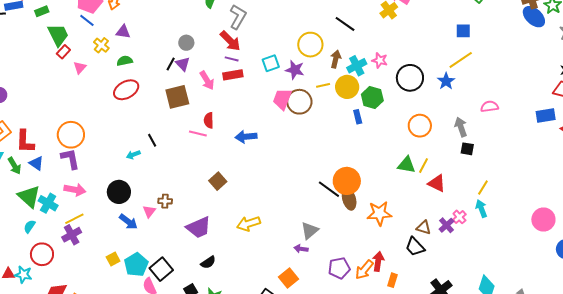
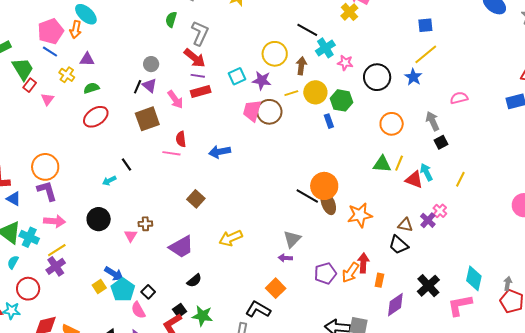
cyan cross: (357, 66) -> (325, 48), moved
black square: (467, 149) -> (441, 142), turned -32
cyan arrow: (481, 209) -> (426, 172), moved
blue arrow: (128, 222) -> (114, 274), moved
black square: (161, 269) -> (148, 292), size x0.6

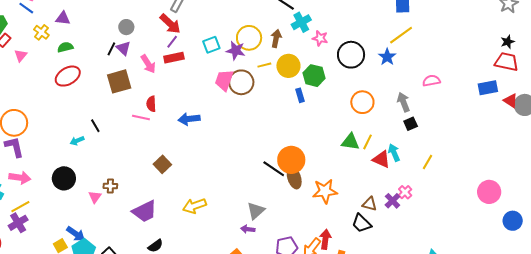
yellow circle: (275, 54) -> (249, 38), moved
purple line: (198, 76) -> (172, 42), turned -64

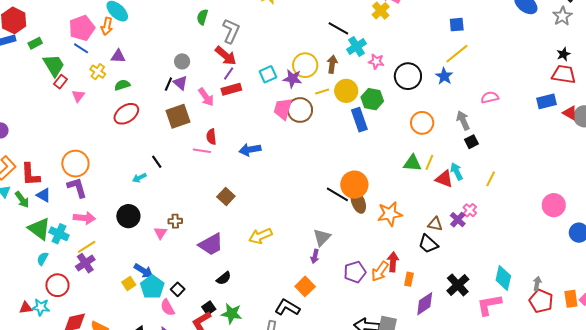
blue rectangle: (300, 95) -> (359, 120), size x1.6
purple arrow: (248, 229) -> (315, 256), turned -80

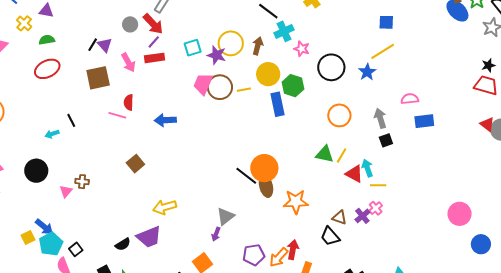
gray circle: (182, 61) -> (130, 24), moved
yellow line: (322, 91) -> (244, 90), moved
blue rectangle: (546, 101) -> (424, 121), moved
yellow line: (491, 179) -> (378, 185), moved, turned 56
purple trapezoid: (211, 244) -> (149, 237), moved

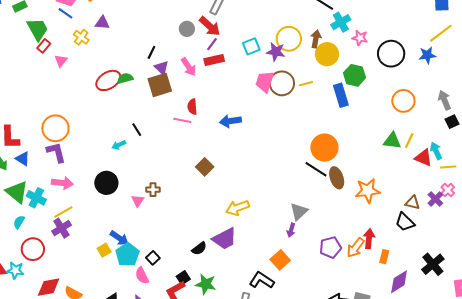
green semicircle: (47, 40) -> (125, 78), moved
purple triangle: (105, 45) -> (162, 68), moved
blue star: (367, 72) -> (427, 55), turned 30
yellow circle: (268, 74) -> (327, 54), moved
orange circle: (264, 168) -> (324, 148), moved

